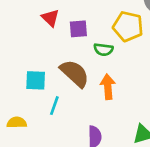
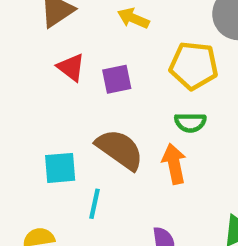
green semicircle: (103, 50) -> (190, 122), moved

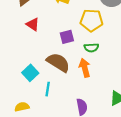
purple square: (117, 79) -> (67, 37), moved
cyan square: (60, 168) -> (30, 73), turned -35

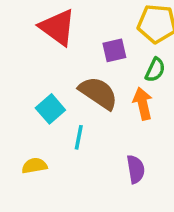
red triangle: (33, 24) -> (58, 27), size x1.6
green semicircle: (91, 48) -> (155, 70), turned -64

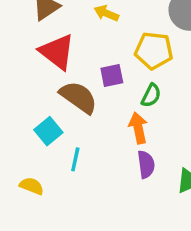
brown semicircle: (98, 93) -> (78, 97), moved
yellow semicircle: (34, 166) -> (32, 186), turned 30
purple semicircle: (136, 169) -> (146, 164), moved

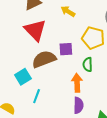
green semicircle: (151, 95) -> (88, 65), turned 144
brown semicircle: (78, 97) -> (44, 59), turned -65

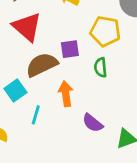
orange arrow: (77, 83) -> (66, 94), moved
purple semicircle: (78, 105) -> (93, 123), turned 133

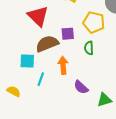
cyan square: (15, 90) -> (27, 61), turned 35

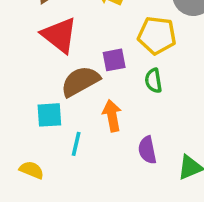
purple semicircle: (81, 87) -> (147, 150), turned 42

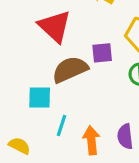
orange arrow: (112, 116) -> (91, 140), moved

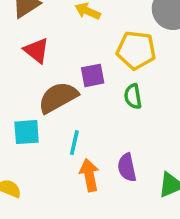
red triangle: (55, 26) -> (36, 50), size x0.7
cyan line: (62, 126) -> (74, 143), moved

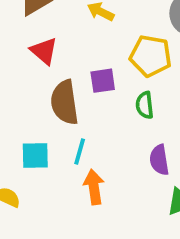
brown semicircle: (58, 97) -> (65, 102), turned -72
cyan square: (27, 132) -> (35, 155), moved
purple semicircle: (127, 167) -> (159, 160), moved

